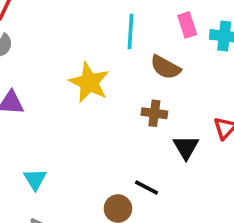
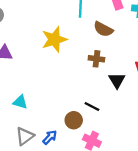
yellow star: (89, 82) -> (54, 39), turned 30
cyan triangle: (35, 179) -> (20, 102), turned -42

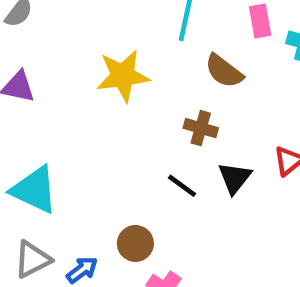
cyan triangle: (20, 102) -> (34, 190), size x1.6
black line: (92, 107) -> (182, 186), moved

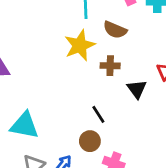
yellow star: (123, 76) -> (80, 45), moved
black line: (182, 186) -> (98, 114), moved, turned 36

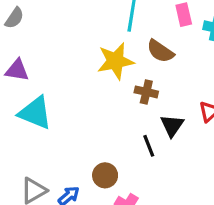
black line: (98, 114) -> (149, 146), moved
cyan triangle: (24, 125) -> (35, 113), moved

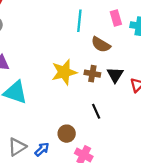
yellow star: (115, 61) -> (64, 72), moved
black triangle: (172, 126) -> (115, 75), moved

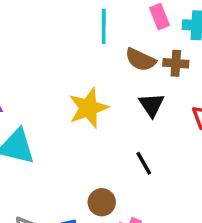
brown cross: (92, 74) -> (176, 63), moved
black triangle: (115, 75) -> (151, 105), moved

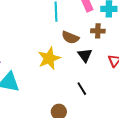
brown semicircle: (140, 60) -> (70, 37), moved

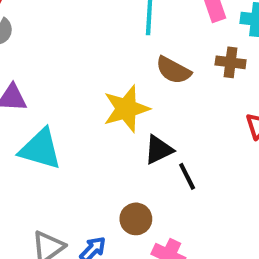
black triangle: (85, 55) -> (159, 150), moved, turned 35

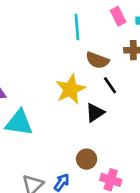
black line: (187, 176) -> (110, 85), moved

